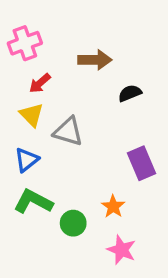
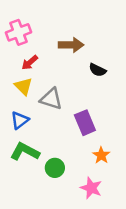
black semicircle: (130, 93) -> (97, 70), turned -132
purple rectangle: (141, 163) -> (85, 123), moved
orange star: (113, 206) -> (101, 155), moved

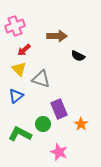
purple rectangle: (85, 123) -> (59, 109), moved
green L-shape: (25, 152) -> (20, 134), moved
green circle: (55, 168) -> (43, 124), moved
pink star: (91, 188) -> (59, 152), moved

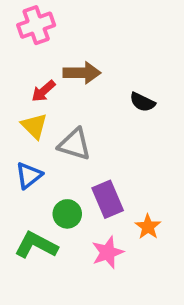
pink cross: (15, 26) -> (36, 25), moved
brown arrow: (57, 36) -> (82, 73), moved
green circle: (43, 124) -> (67, 214), moved
pink star: (59, 152) -> (108, 252), moved, turned 30

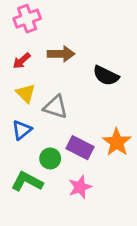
red arrow: (43, 91) -> (22, 61), moved
black semicircle: (142, 102) -> (106, 76), size x1.4
purple rectangle: (108, 199) -> (80, 148), turned -40
orange star: (148, 227) -> (117, 142), moved, size x1.5

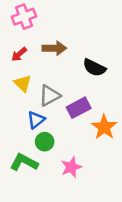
gray triangle: (56, 107) -> (49, 96), turned -45
blue triangle: (22, 130) -> (36, 120), moved
purple rectangle: (80, 148) -> (79, 108), moved, turned -55

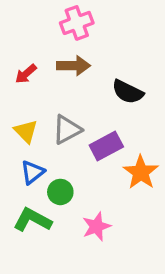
pink cross: (24, 17) -> (77, 23), moved
yellow triangle: (23, 83) -> (26, 131), moved
blue triangle: (36, 120) -> (32, 172), moved

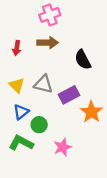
red arrow: (26, 74) -> (17, 48), turned -40
black semicircle: (128, 92) -> (83, 60), turned 36
gray triangle: (67, 130) -> (43, 84), turned 42

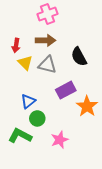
gray triangle: (43, 84) -> (47, 65), moved
yellow triangle: (17, 85) -> (25, 63), moved
blue triangle: (21, 112) -> (28, 101), moved

